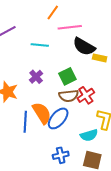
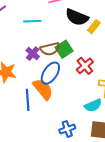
yellow rectangle: (100, 58) -> (94, 27), turned -56
brown semicircle: (69, 96) -> (50, 49), moved
blue ellipse: (58, 118) -> (50, 73), moved

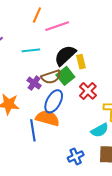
black semicircle: (77, 17) -> (65, 55), moved, turned 120
yellow rectangle: (94, 27) -> (81, 62), moved, turned -48
orange semicircle: (43, 89) -> (48, 118), turned -30

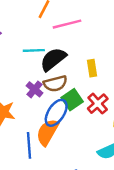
black semicircle: (65, 55) -> (53, 59), moved
green square: (65, 76) -> (72, 100), moved
orange semicircle: (48, 118) -> (47, 132), turned -80

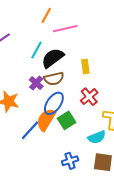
cyan line: (34, 50) -> (36, 50), turned -60
green square: (72, 100) -> (67, 120), moved
blue line: (29, 145) -> (30, 130), turned 45

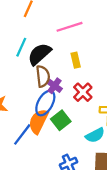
pink line: (65, 29) -> (69, 27), moved
brown semicircle: (54, 79) -> (43, 76), turned -78
purple cross: (36, 83) -> (55, 86), moved

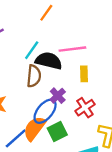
pink line: (69, 27) -> (72, 49), moved
black semicircle: (39, 54) -> (49, 61), turned 45
brown semicircle: (43, 76) -> (34, 76), moved

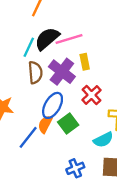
black semicircle: (49, 61) -> (47, 39), moved, turned -45
purple cross: (58, 96) -> (62, 72), moved, size x1.6
orange semicircle: (34, 128) -> (45, 124), size x0.7

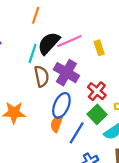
yellow rectangle: (85, 62) -> (99, 48), moved
green square: (68, 123) -> (97, 114), moved
blue line: (28, 137) -> (77, 133), moved

